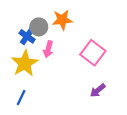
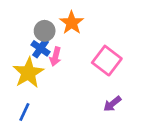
orange star: (62, 20) -> (72, 23), turned -30
blue cross: (27, 36) -> (41, 48), moved

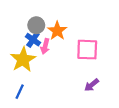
orange star: (72, 23) -> (57, 31), moved
pink square: (107, 61) -> (87, 50), turned -35

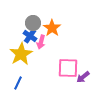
pink square: (87, 50) -> (68, 68), moved

